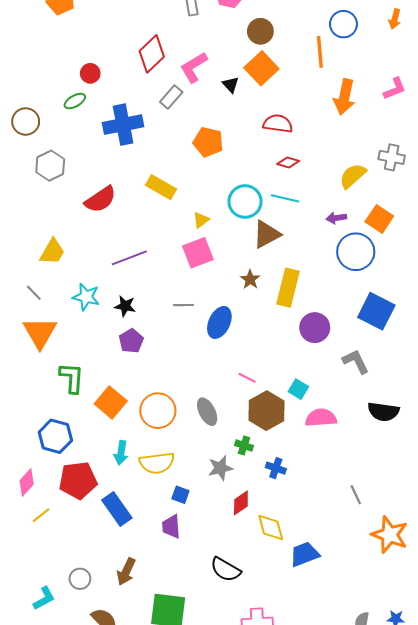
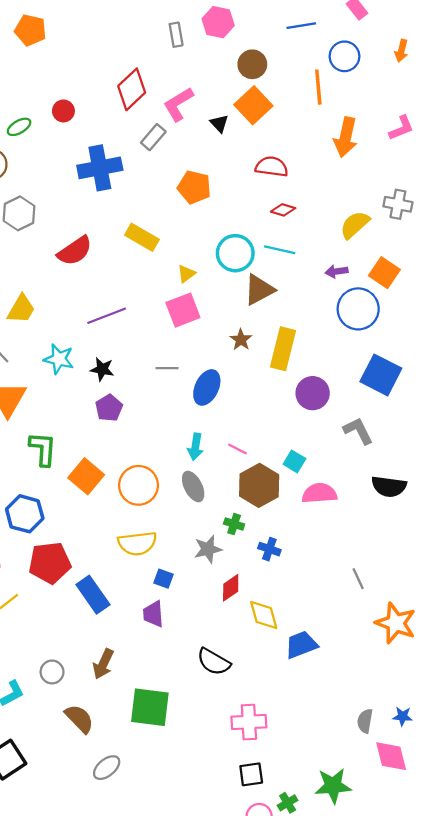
green ellipse: (75, 101) -> (19, 127), moved
cyan arrow: (121, 453) -> (195, 447), moved

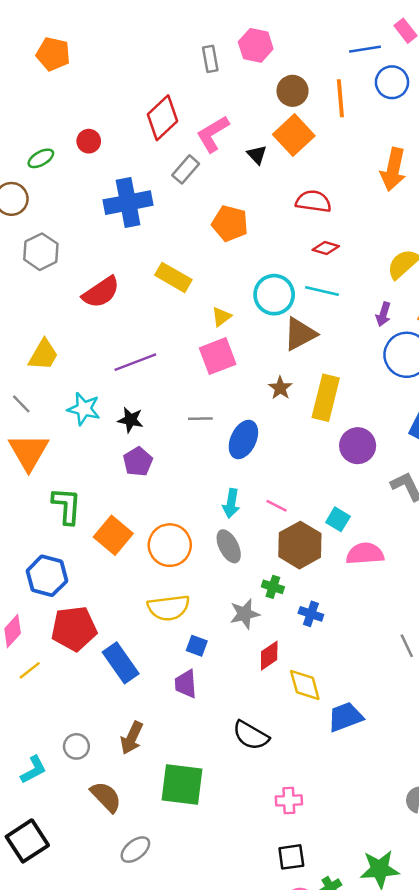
blue line: (301, 26) -> (365, 49), moved
orange line: (318, 87) -> (340, 98), moved
purple arrow: (337, 271) -> (383, 314), turned -65
pink cross: (249, 722) -> (289, 800), size x0.7

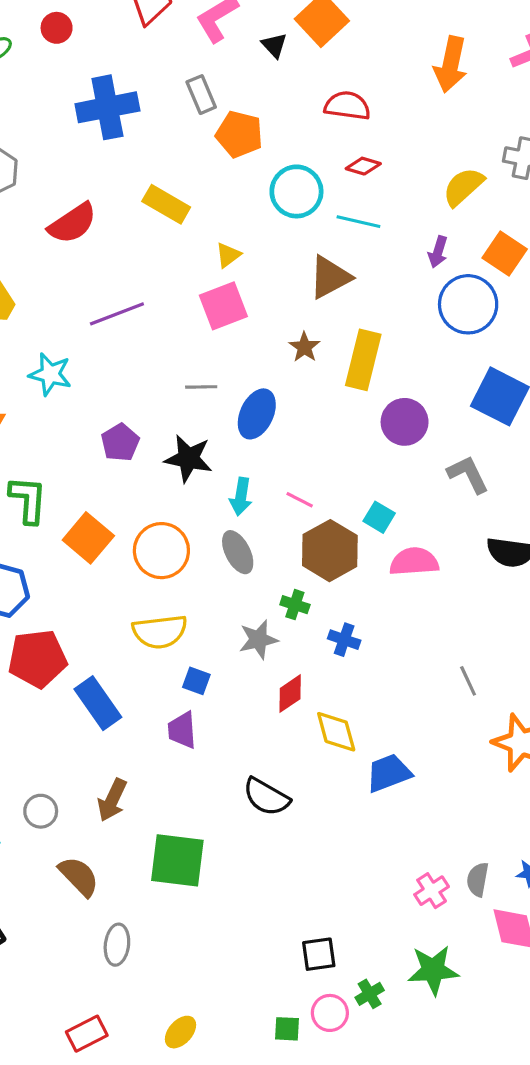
gray rectangle: (186, 169) -> (201, 95), moved, turned -64
cyan circle: (274, 295) -> (296, 191), moved
black star: (130, 420) -> (188, 458), moved, size x1.4
pink cross: (289, 800) -> (432, 891), moved, turned -30
gray ellipse: (135, 850) -> (117, 945), turned -44

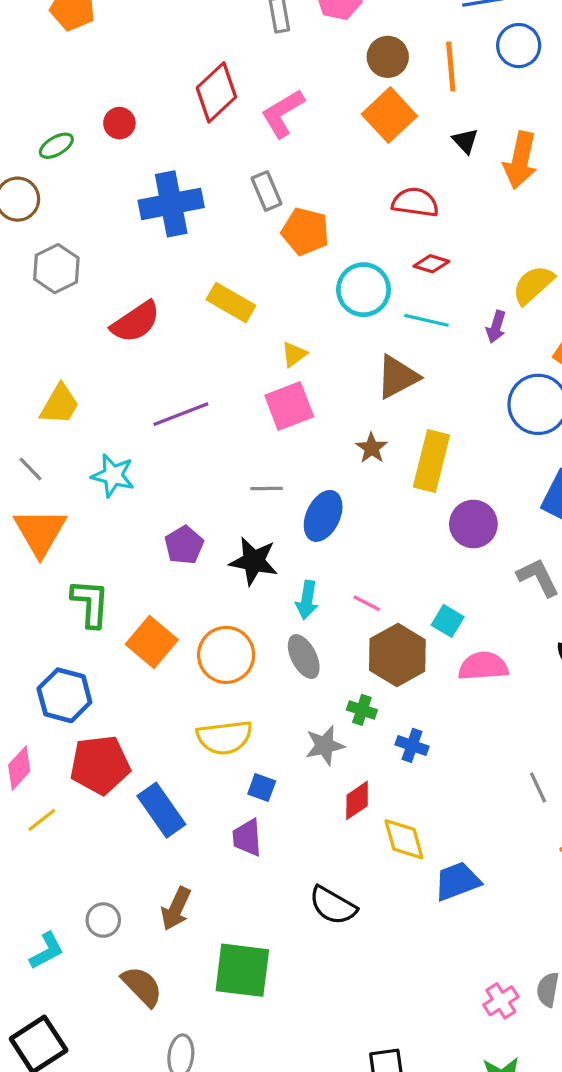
black triangle: (274, 45) -> (465, 141), moved
purple arrow: (438, 252) -> (496, 327), moved

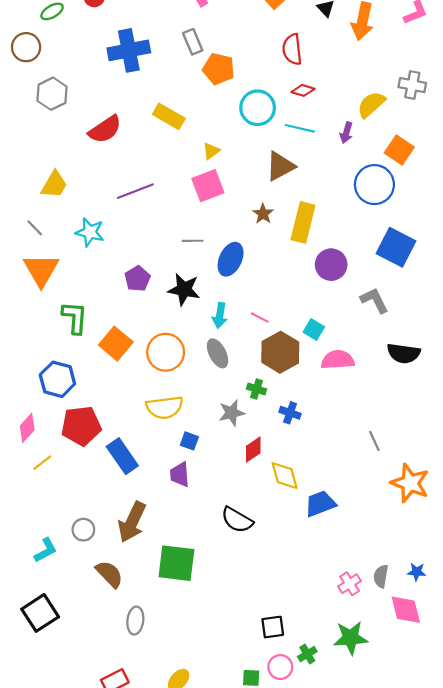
red semicircle: (415, 202) -> (292, 49), turned -104
brown arrow: (176, 909) -> (132, 522), size x1.4

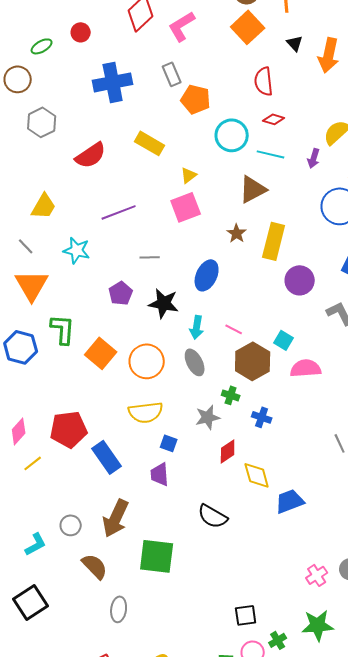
gray line: (193, 241) -> (150, 257), moved
blue hexagon: (57, 379) -> (21, 347), moved

